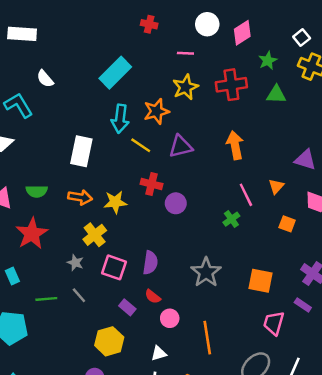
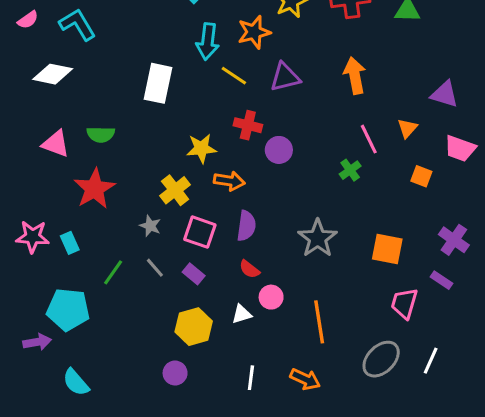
orange arrow: (80, 197) -> (229, 181), moved
green line: (46, 299) -> (113, 272), turned -50
purple rectangle: (127, 307) -> (194, 274), moved
white triangle: (159, 353) -> (242, 314), moved

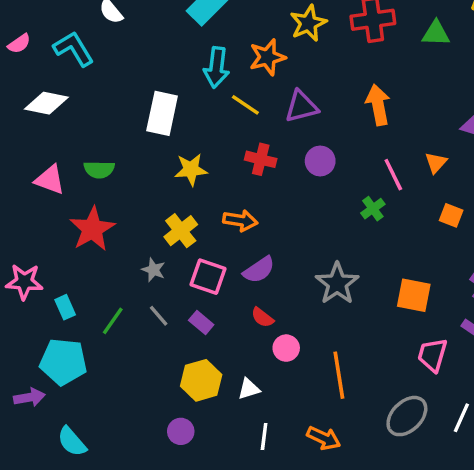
yellow star: (201, 148) -> (191, 169), moved
purple circle: (279, 150) -> (320, 161), moved
purple semicircle: (246, 226) -> (259, 270), turned 48
cyan rectangle: (70, 243) -> (65, 307), moved
white triangle: (242, 314) -> (249, 389), moved

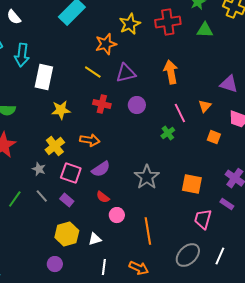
cyan arrow: (216, 67) -> (22, 55), moved

